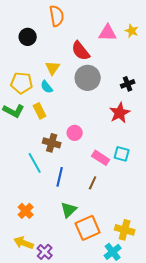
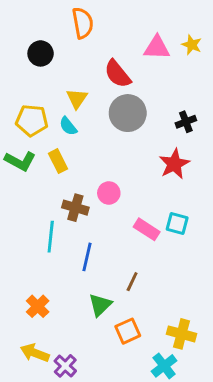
cyan line: (35, 163) -> (51, 237), turned 35
brown line: (93, 183) -> (132, 282), moved
orange square: (88, 228) -> (128, 331), size x0.7

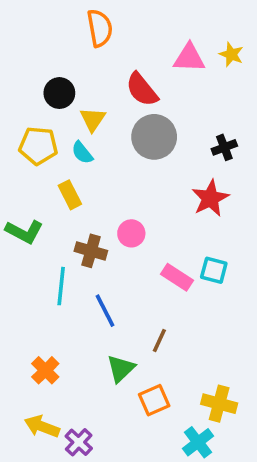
black circle: (41, 53) -> (59, 93), moved
green L-shape: (20, 161) -> (24, 232), moved
blue line: (87, 257) -> (105, 311), turned -40

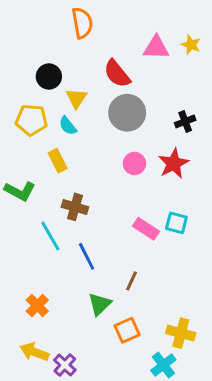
pink circle: (131, 233) -> (134, 163), moved
cyan line: (61, 286) -> (50, 236), turned -36

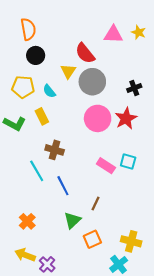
orange semicircle: (82, 23) -> (28, 29), moved
yellow triangle: (76, 98) -> (68, 71), moved
pink circle: (134, 163) -> (98, 118), size x1.6
green L-shape: (20, 191) -> (15, 124), moved

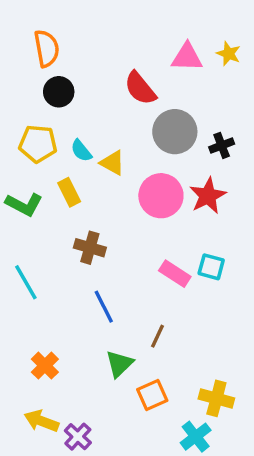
yellow triangle: (68, 71) -> (112, 163), moved, turned -35
gray circle: (92, 82) -> (175, 132), moved
cyan line: (37, 171) -> (26, 282), moved

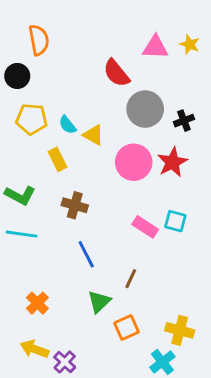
black circle: (59, 92) -> (17, 76), moved
green L-shape: (24, 204) -> (20, 195), moved
cyan line: (26, 282) -> (22, 234), turned -52

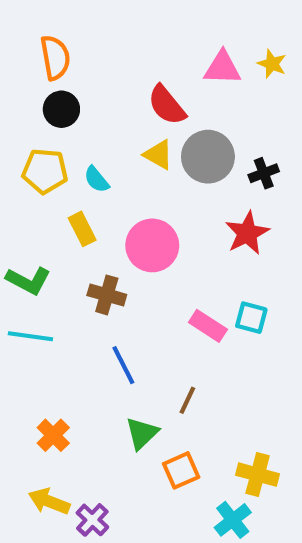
black circle: (17, 76) -> (61, 109), moved
yellow triangle: (93, 135) -> (158, 155), moved
pink circle: (134, 162) -> (152, 245), moved

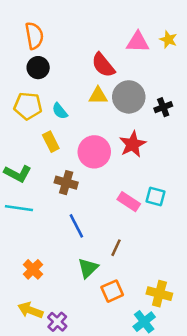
yellow triangle: (158, 155) -> (98, 96), turned -30
red star: (247, 233) -> (133, 144), moved

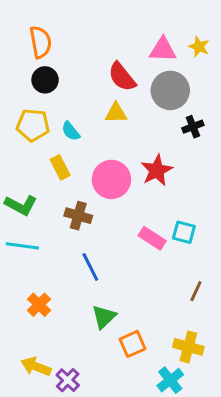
gray circle: (129, 97) -> (170, 90), moved
brown line: (116, 248) -> (196, 291), moved
orange cross: (33, 269) -> (39, 305), moved

